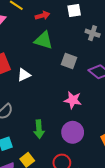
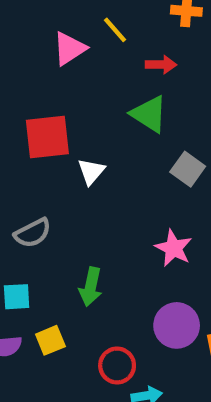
white triangle: (24, 75) -> (91, 171), turned -40
purple circle: (73, 132) -> (177, 325), moved

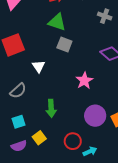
gray square: (188, 169) -> (64, 44), moved
white triangle: (91, 171) -> (39, 66), moved
pink star: (173, 248) -> (84, 81), turned 30

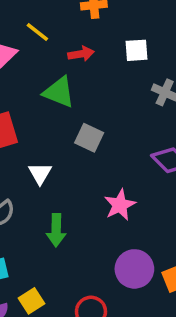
green triangle: (57, 22) -> (59, 92), moved
green arrow: (51, 108) -> (56, 230), moved

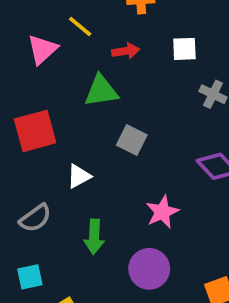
green triangle: (59, 92) -> (101, 91), turned -32
white triangle: (40, 173) -> (79, 176), turned 30
purple circle: (134, 269) -> (149, 269), moved

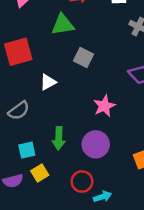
green arrow: (94, 237) -> (59, 138), moved
cyan square: (30, 277) -> (27, 150), moved

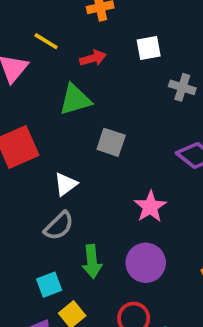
gray semicircle: (19, 111) -> (59, 226), moved

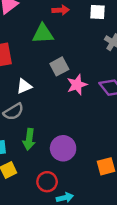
gray square: (111, 142) -> (59, 66), turned 30
pink star: (150, 207) -> (77, 85), moved

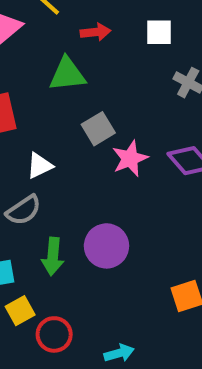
purple circle: (63, 148) -> (106, 246), moved
red circle: (47, 182) -> (54, 334), moved

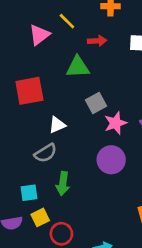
purple circle: (106, 246) -> (111, 160), moved

